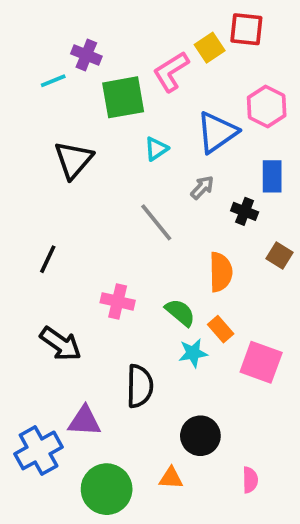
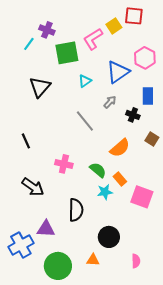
cyan line: (53, 81) -> (29, 44), turned -32
black line: (48, 259) -> (26, 141), turned -49
orange semicircle: (221, 272) -> (120, 148), turned 50

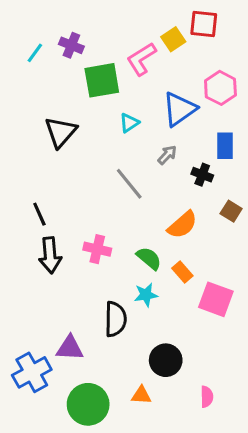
cyan line: (29, 44) -> (35, 53), moved
black arrow: (33, 187) -> (50, 255), moved, turned 50
cyan star: (105, 192) -> (146, 295), moved

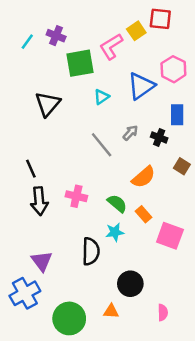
gray arrow: (167, 155) -> (130, 133), moved
purple triangle: (70, 348) -> (42, 261), moved, turned 50

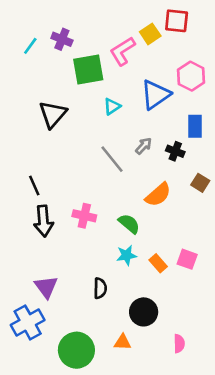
orange rectangle: (144, 214) -> (158, 263), moved
pink square: (170, 236) -> (187, 259), size x0.7
black semicircle: (91, 251) -> (100, 288), moved, size x0.7

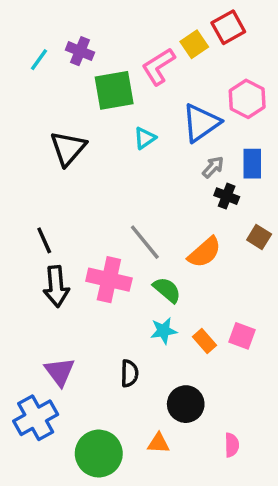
red square: (177, 21) -> (228, 27), turned -35
gray arrow: (144, 146) -> (213, 167), moved
gray line: (112, 159) -> (145, 242), moved
pink cross: (84, 216) -> (109, 280), size x1.4

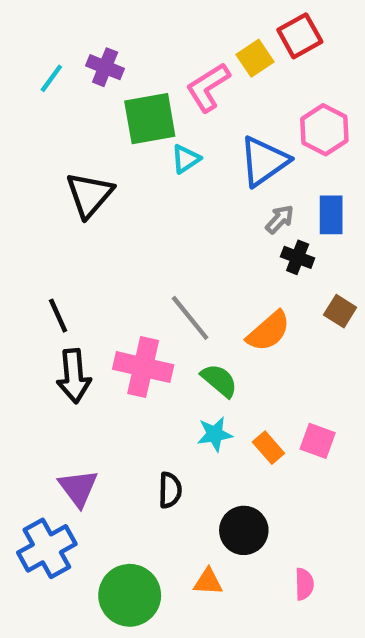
cyan triangle: (145, 138) -> (186, 159), moved

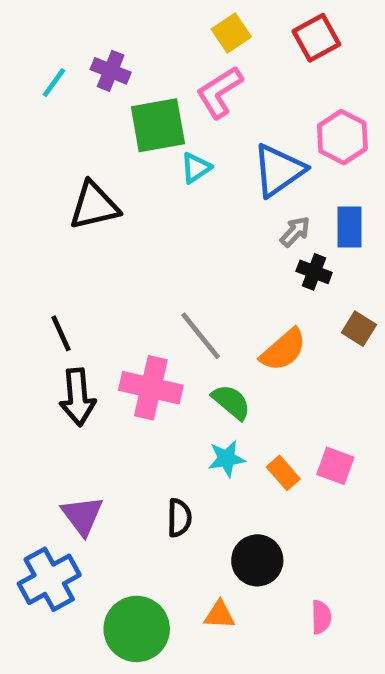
yellow square: (255, 58) -> (231, 33), moved
black triangle: (89, 195) -> (94, 206), turned 36

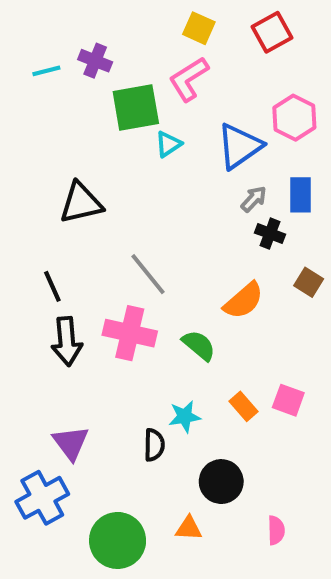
yellow square: (231, 33) -> (199, 28), turned -32
cyan line: (54, 83) -> (46, 71), turned 40
black triangle: (94, 206) -> (81, 203), moved
gray line: (201, 336) -> (148, 274), moved
cyan star: (227, 459) -> (185, 416), moved

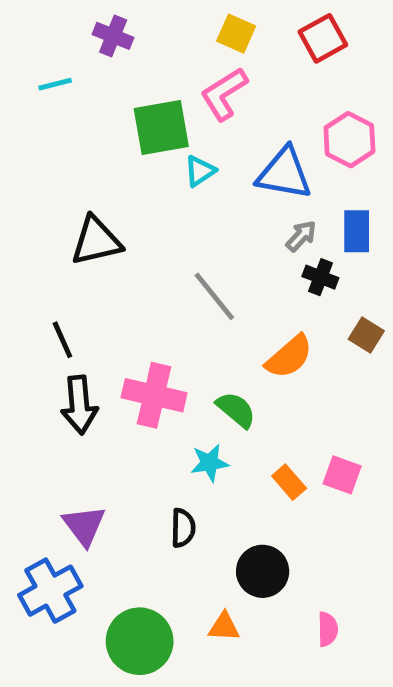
purple cross: (95, 61) -> (113, 36), moved
blue triangle: (240, 146) -> (284, 173), turned 45
gray line: (148, 274) -> (214, 296), moved
cyan star: (185, 416) -> (210, 463), moved

